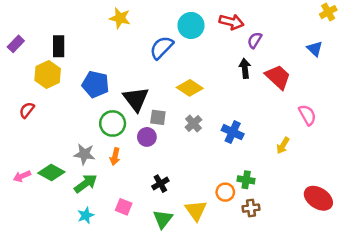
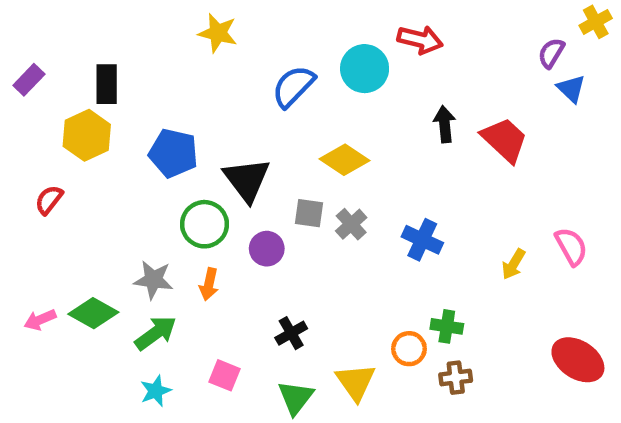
cyan circle: (191, 25) -> (365, 69), moved
purple semicircle: (255, 40) -> (551, 53), moved
pink semicircle: (307, 115) -> (571, 246), moved
gray square: (158, 117) -> (309, 213), moved

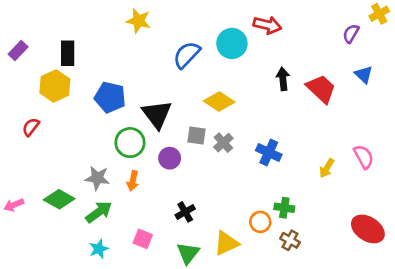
blue triangle: (571, 89) -> (364, 75), moved
pink arrow: (40, 320) -> (14, 205), moved
brown cross: (456, 378) -> (290, 240), turned 36
yellow triangle: (356, 382) -> (226, 243), turned 40

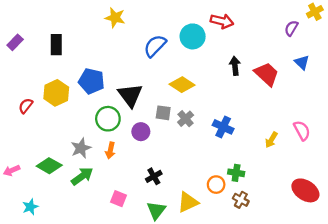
yellow hexagon: (55, 86) -> (56, 93), moved
gray star: (97, 178) -> (81, 148), turned -30
cyan star: (99, 249) -> (30, 207), moved

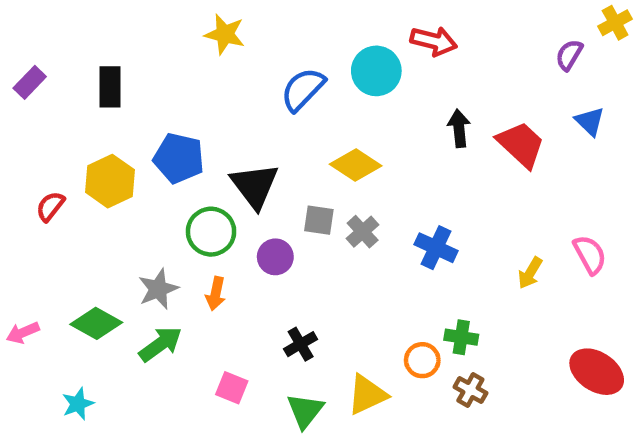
cyan star: (30, 207) -> (78, 404), moved

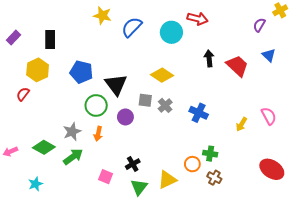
blue semicircle: (303, 89) -> (132, 27), moved
yellow hexagon: (110, 181) -> (38, 70), moved
black cross: (301, 344) -> (133, 164), moved

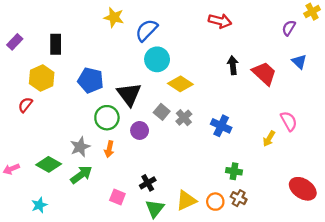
cyan circle: (171, 32) -> (157, 59), moved
gray square: (145, 100) -> (162, 112), turned 32
pink semicircle: (269, 116) -> (289, 121), moved
orange circle: (192, 164) -> (215, 202), moved

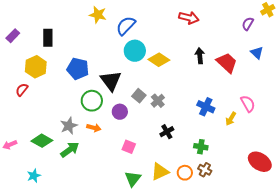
yellow diamond: (180, 84) -> (159, 60), moved
blue cross: (221, 126) -> (206, 107), moved
orange arrow: (109, 149) -> (94, 128), turned -88
black cross: (148, 183) -> (167, 132), moved
pink square: (117, 197) -> (129, 147), moved

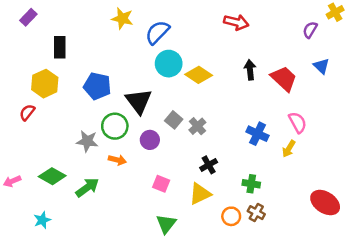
purple rectangle: (13, 36) -> (28, 17), moved
pink semicircle: (248, 104) -> (298, 122), moved
gray star: (69, 126) -> (87, 141), moved, turned 30
yellow triangle: (160, 172) -> (200, 194), moved

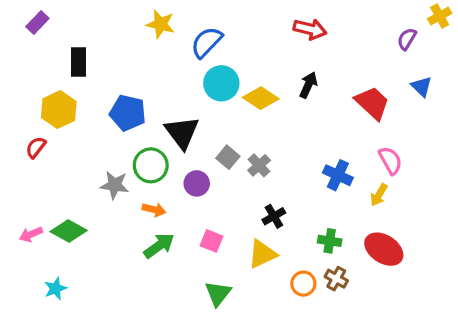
black arrow: (250, 70) -> (308, 85), moved, turned 30
pink arrow: (12, 181) -> (31, 234), moved
green arrow: (87, 187) -> (159, 246), moved
red ellipse: (325, 203) -> (384, 249), moved

